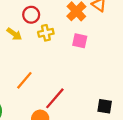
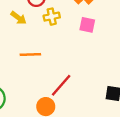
orange line: (24, 80) -> (30, 54), moved, turned 48

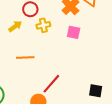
yellow arrow: (19, 18) -> (15, 26), turned -72

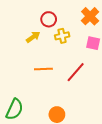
red line: (51, 84) -> (76, 72), moved

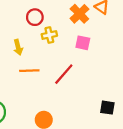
yellow arrow: (33, 37) -> (18, 47), moved, turned 112

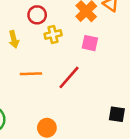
yellow arrow: (18, 47) -> (14, 39), moved

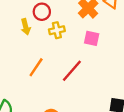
yellow arrow: (14, 39) -> (26, 27), moved
orange line: (31, 74) -> (36, 67), turned -54

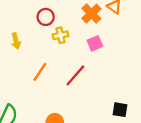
yellow arrow: (26, 27) -> (16, 41), moved
pink square: (92, 38) -> (95, 43), turned -35

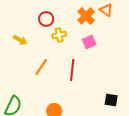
yellow arrow: (16, 41) -> (20, 40), turned -48
red line: (75, 75) -> (72, 70), turned -35

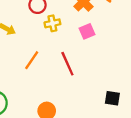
red line: (72, 70) -> (67, 64), turned -30

